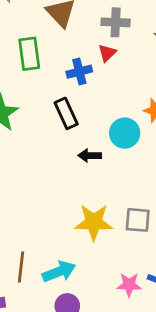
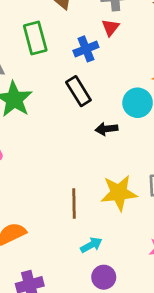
brown line: (21, 267) -> (74, 204), moved
cyan arrow: (59, 272) -> (91, 245), size x0.7

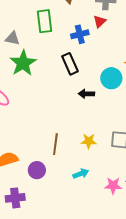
yellow star: (119, 193) -> (89, 141), size x0.6
cyan arrow: (91, 245) -> (81, 174), moved
purple circle: (104, 277) -> (37, 170), moved

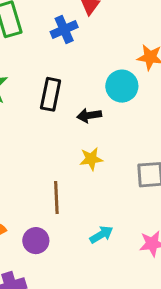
black rectangle: (70, 64) -> (51, 94), moved, turned 45
yellow star: (89, 141) -> (91, 159), moved

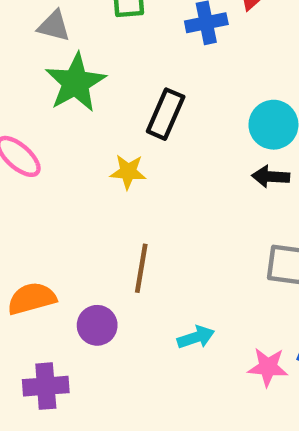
black arrow: (89, 115) -> (271, 177), moved
yellow star: (91, 159) -> (128, 172), moved

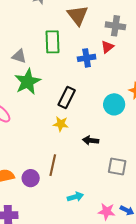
yellow star: (128, 172) -> (61, 124), moved
black arrow: (271, 177) -> (91, 140), moved
purple circle: (97, 325) -> (31, 178), moved

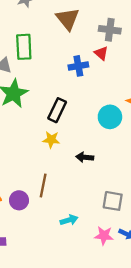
green rectangle: (53, 42) -> (24, 47), moved
red triangle: (107, 47) -> (101, 53), turned -40
gray square: (117, 167) -> (113, 201), moved

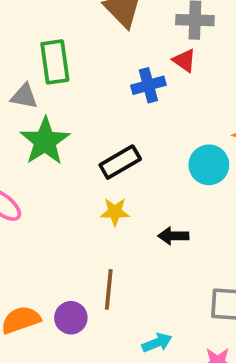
black rectangle: (57, 110) -> (120, 162), turned 40

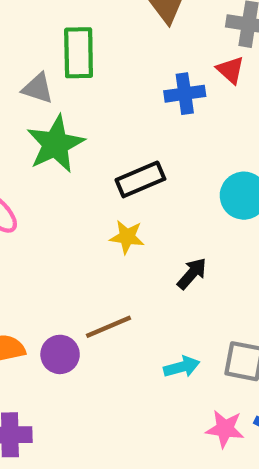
black arrow: (173, 236) -> (192, 274), turned 124
brown line: (109, 289) -> (109, 327), turned 54
cyan arrow: (157, 343) -> (182, 367), moved

